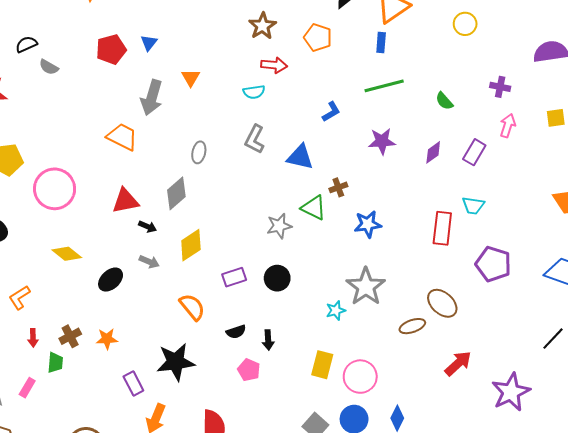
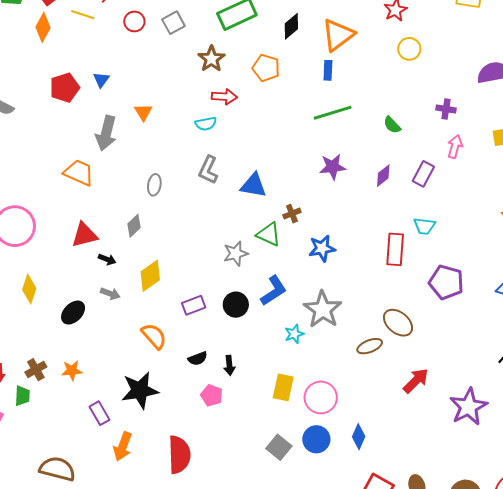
blue L-shape: (331, 112) -> (274, 291), moved, size x1.5
gray diamond: (176, 193) -> (134, 226), size x0.7
yellow diamond: (67, 254) -> (29, 289), turned 72

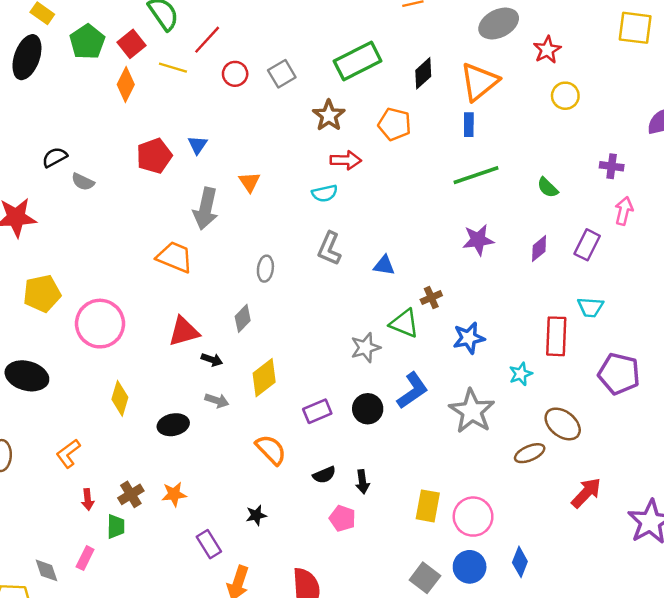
blue triangle: (253, 185) -> (384, 265), size x0.7
black ellipse: (73, 313) -> (173, 425), turned 35
cyan star: (294, 334) -> (521, 374), moved
black star: (140, 390) -> (256, 515), size x0.5

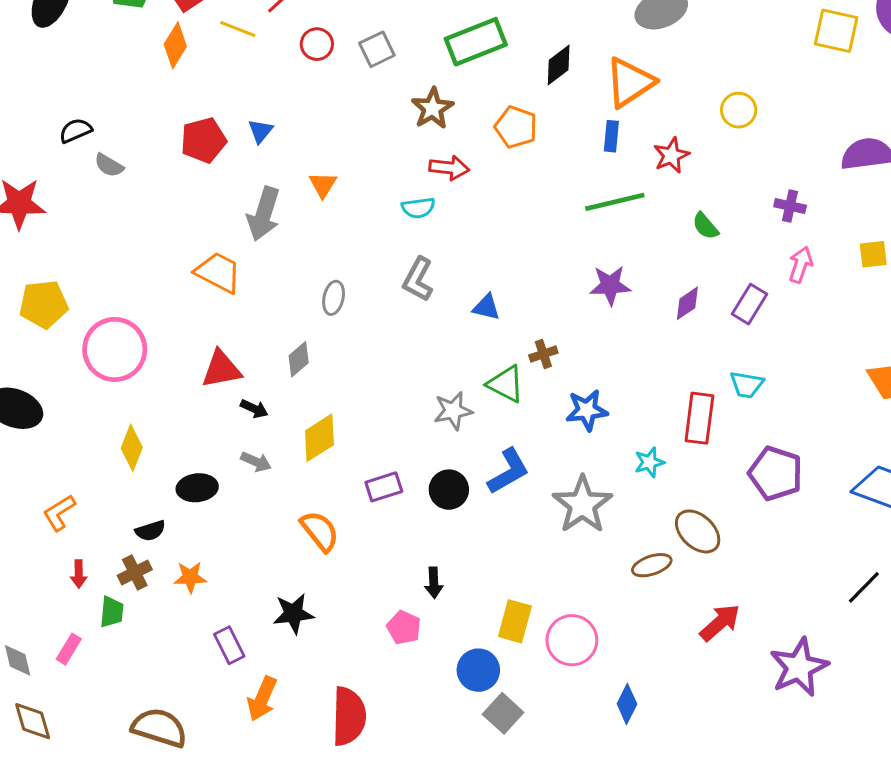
red star: (547, 50) -> (671, 155), moved
black semicircle: (324, 475) -> (150, 531), moved
black star: (256, 515) -> (293, 614), size x1.5
blue circle: (470, 567) -> (478, 670), moved

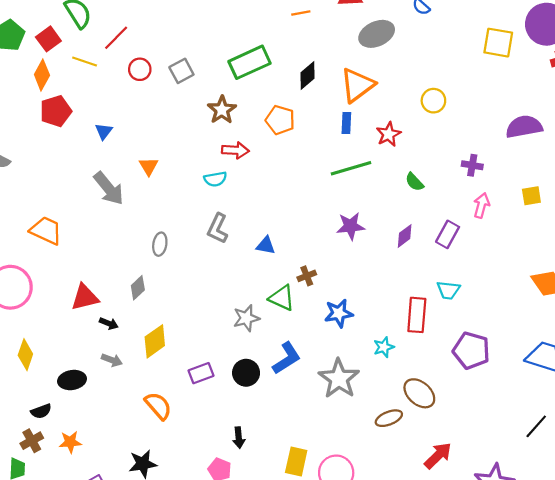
red pentagon: (204, 140) -> (56, 111), moved
gray arrow: (264, 214) -> (109, 188), turned -54
orange trapezoid: (218, 272) -> (46, 231), moved

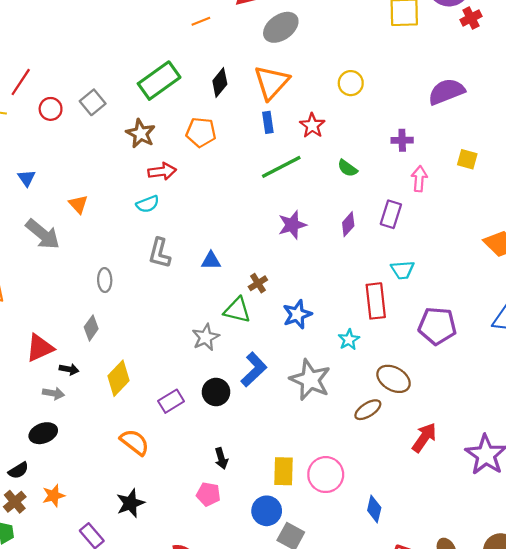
yellow square: (531, 196) -> (467, 159), turned 36
gray arrow: (112, 360) -> (53, 393), moved

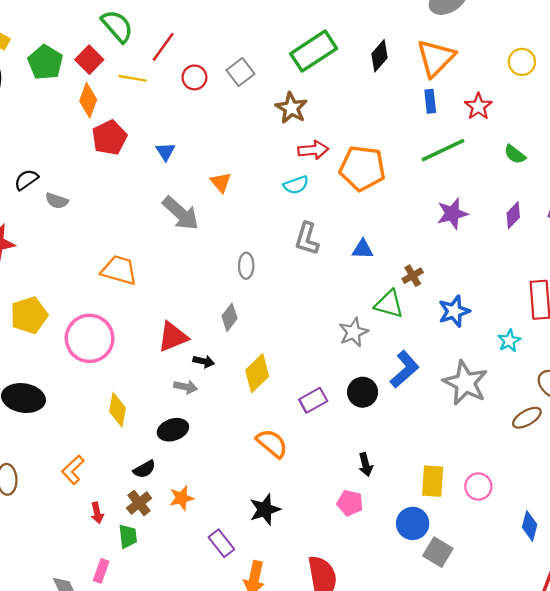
orange pentagon: (201, 132) -> (362, 168), moved, size x1.4
pink circle: (326, 475) -> (478, 486), size x0.7

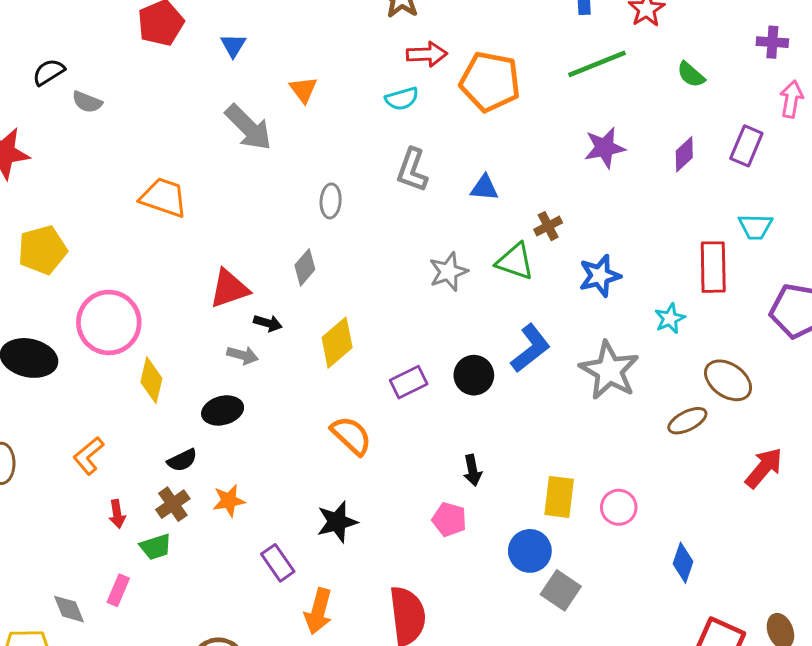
gray star: (354, 332) -> (448, 272), moved
pink circle: (90, 338) -> (109, 322), moved
green trapezoid: (128, 536) -> (156, 547), turned 75

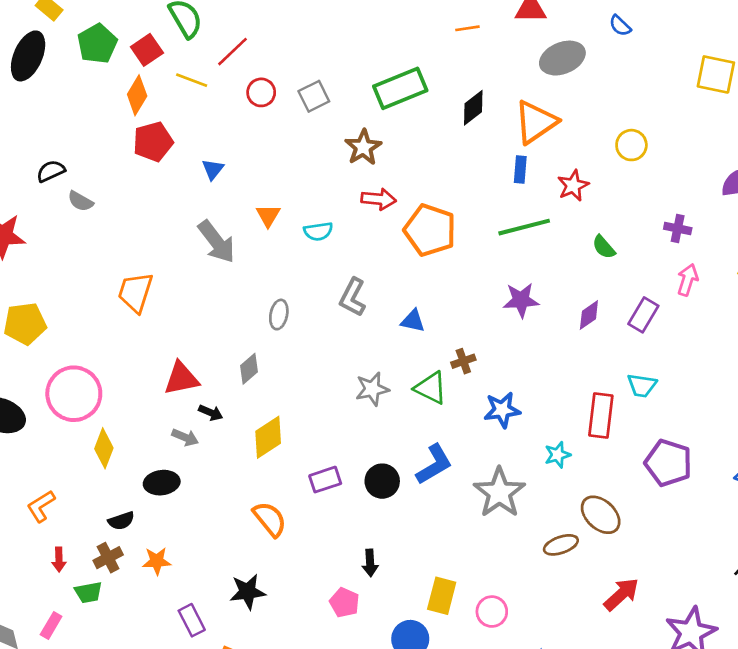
cyan semicircle: (402, 99) -> (318, 231), moved
orange trapezoid: (164, 197) -> (135, 292), turned -99

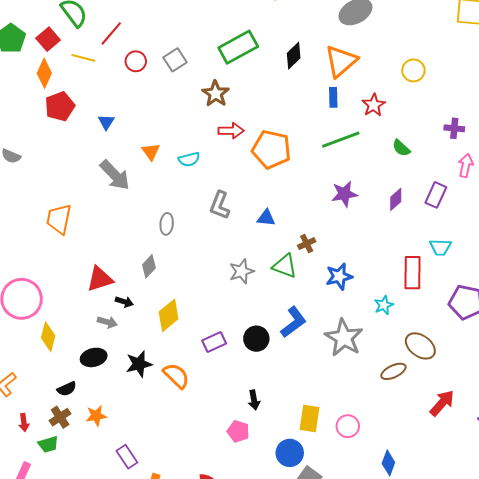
black star: (248, 592) -> (139, 364), moved

